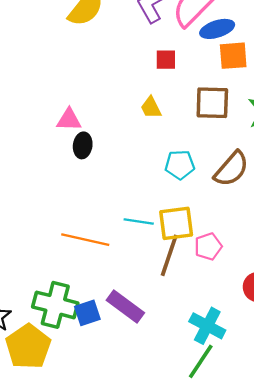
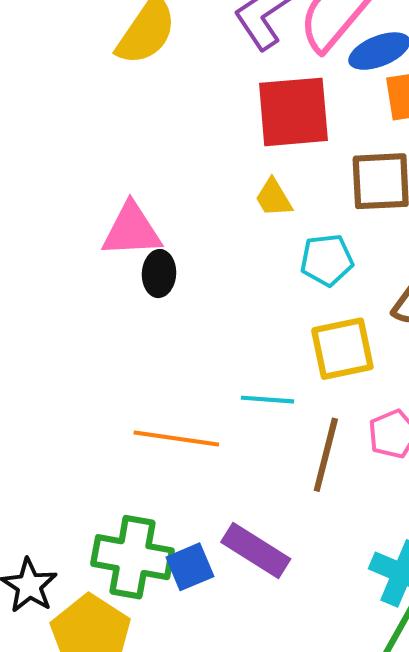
red square: (166, 60) -> (293, 112), size x2.0
pink triangle: (69, 120) -> (132, 230), size x1.4
cyan pentagon: (180, 165) -> (327, 260), moved
yellow square: (176, 223) -> (342, 349), moved

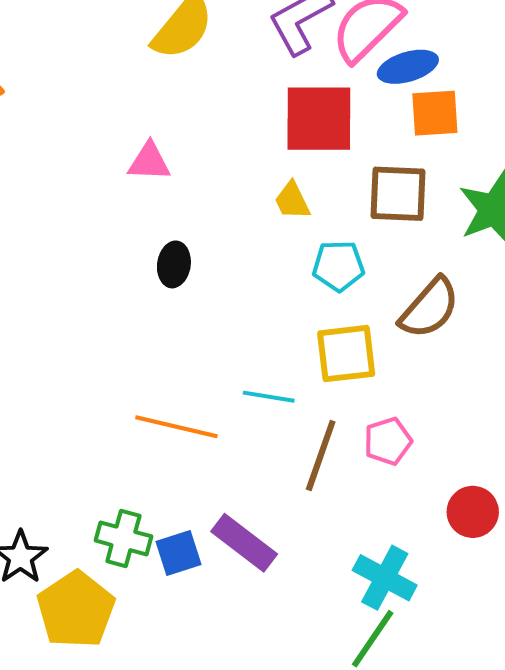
pink triangle: (132, 230) -> (149, 162), moved, size x0.7
green cross: (133, 557) -> (123, 538), size x0.7

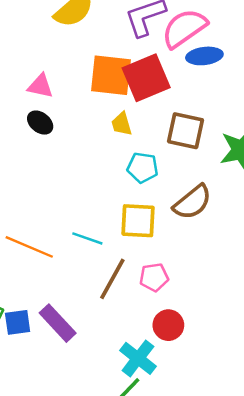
orange square: (435, 113) -> (111, 75), moved, size x1.4
red square: (319, 119) -> (146, 78), turned -33
black ellipse: (174, 264) -> (40, 123), moved, turned -70
red circle: (473, 512) -> (168, 325), moved

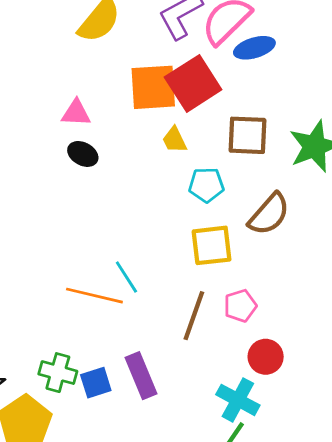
cyan line: (87, 238) -> (126, 277), moved, turned 48
purple rectangle: (58, 323) -> (141, 376), turned 30

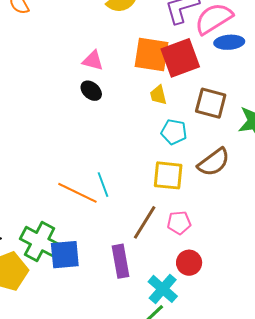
green cross: (58, 373) -> (40, 242), size x1.4
purple rectangle: (141, 376) -> (120, 261), moved
blue square: (96, 383) -> (65, 255), size x1.4

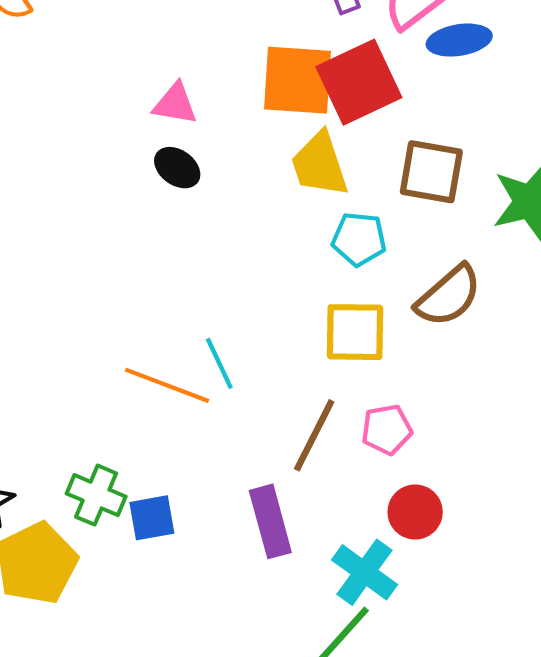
yellow trapezoid: (158, 95) -> (319, 164), size x1.6
green cross: (40, 242) -> (96, 495), size x0.7
blue square: (65, 255) -> (152, 518), size x0.7

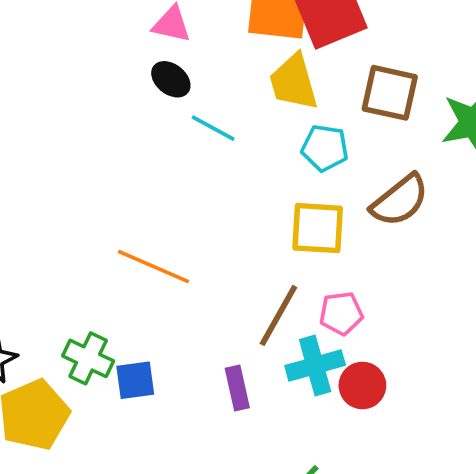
cyan line: (219, 363) -> (213, 128), moved, turned -39
purple rectangle: (270, 521) -> (237, 388), size x0.7
cyan cross: (364, 572) -> (315, 365), moved, turned 36

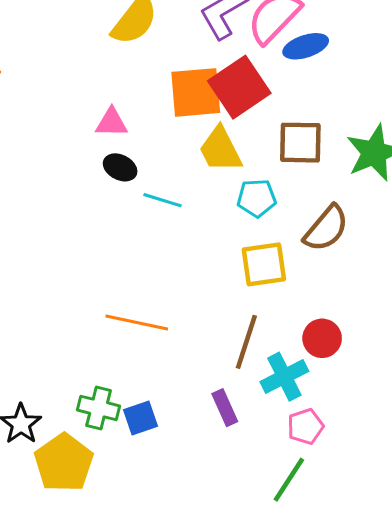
pink pentagon: (341, 313) -> (305, 426), moved
red circle: (362, 385) -> (322, 338), moved

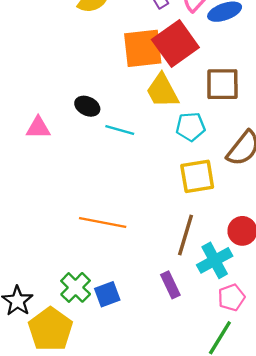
pink triangle: (112, 123) -> (38, 128), moved
green cross: (99, 408) -> (76, 287), turned 32

